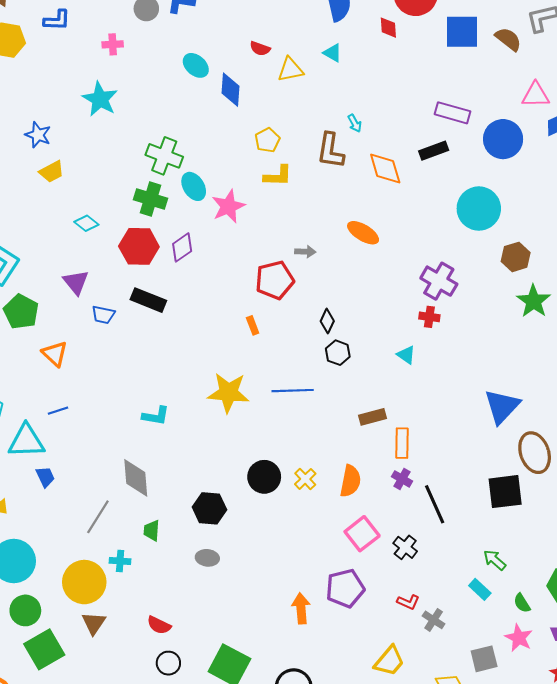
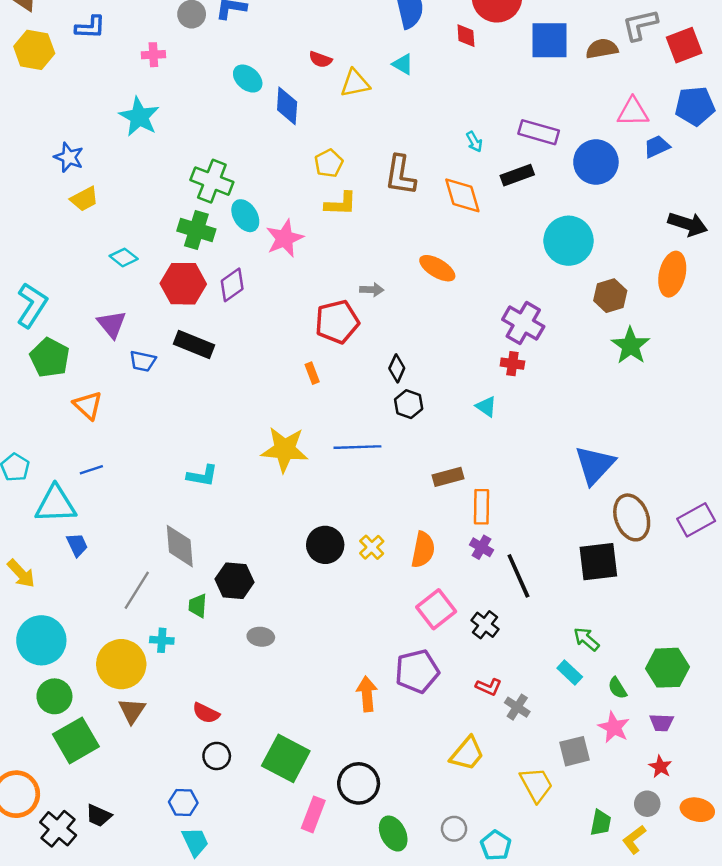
brown semicircle: (508, 39) -> (602, 49), turned -48
cyan arrow: (355, 123) -> (474, 142), moved
black hexagon: (209, 508) -> (235, 581), moved

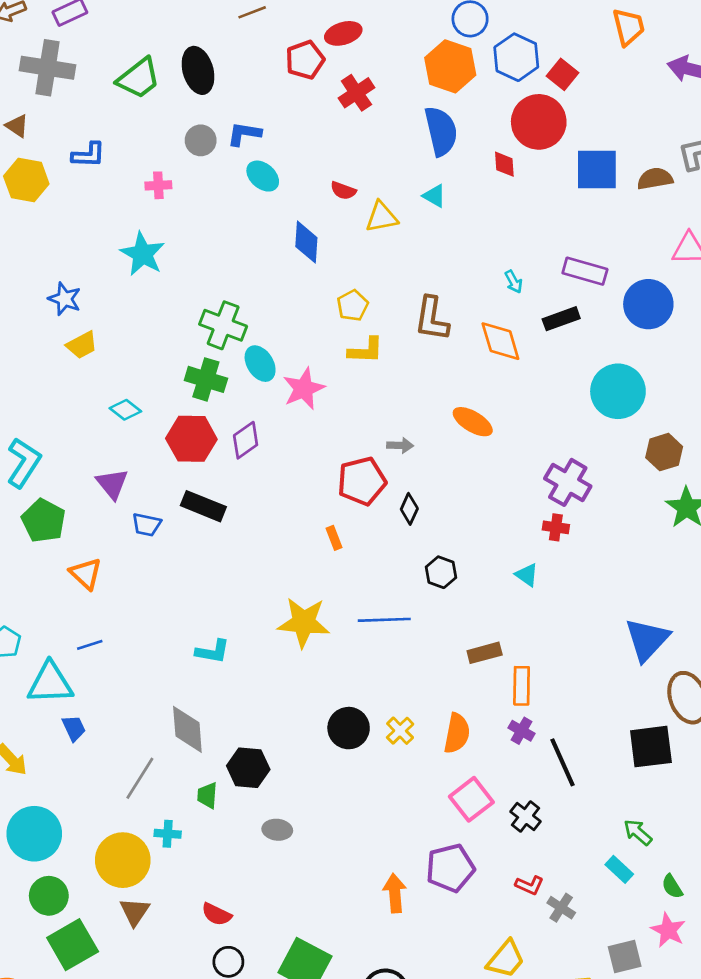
cyan ellipse: (248, 79) -> (263, 176), moved
black diamond: (397, 368) -> (409, 509), moved

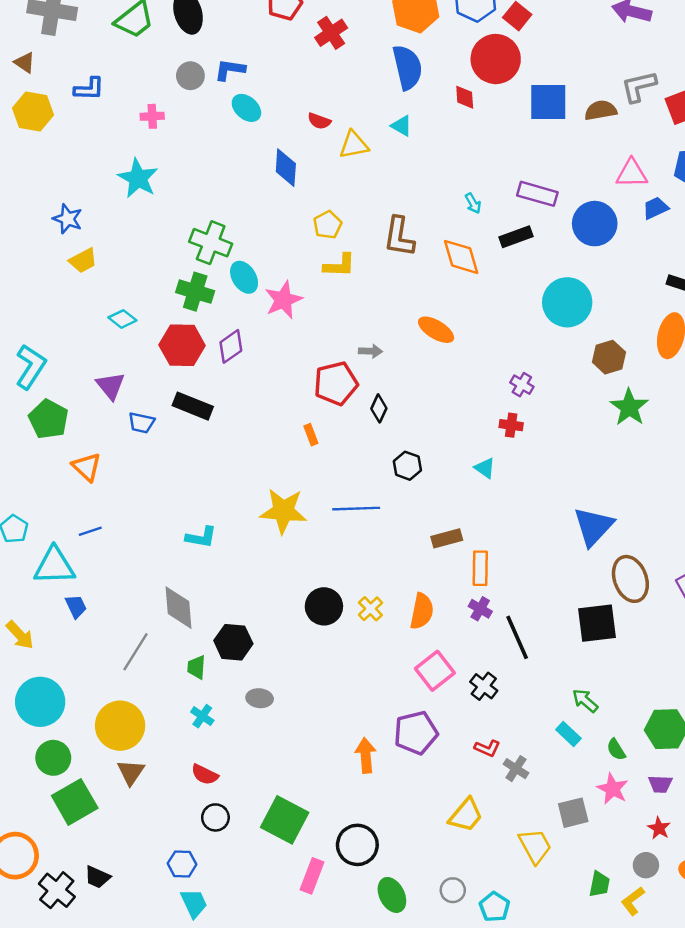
purple cross: (568, 482) -> (522, 385), size x0.6
cyan cross: (168, 834) -> (202, 716), moved, turned 30

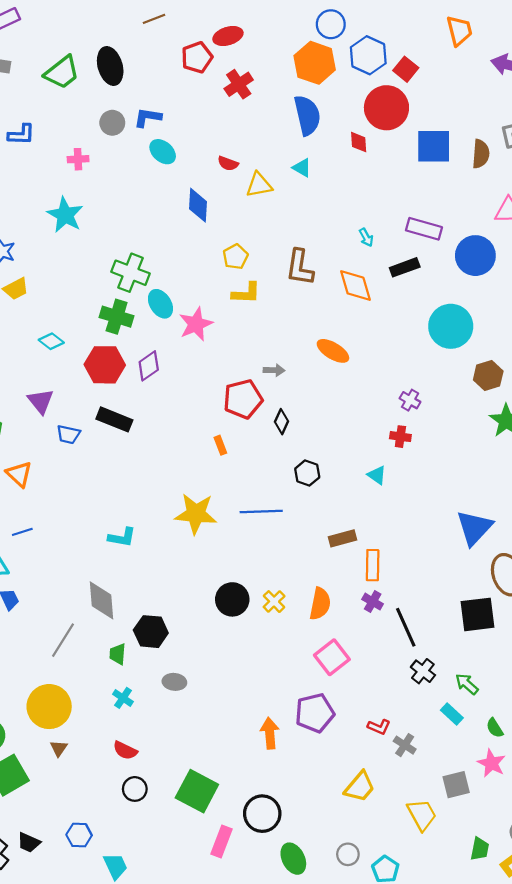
brown semicircle: (601, 110) -> (481, 154), turned 104
black cross: (484, 686) -> (423, 671), moved
brown triangle: (131, 772) -> (59, 748), size x0.7
blue hexagon: (182, 864) -> (79, 835), moved

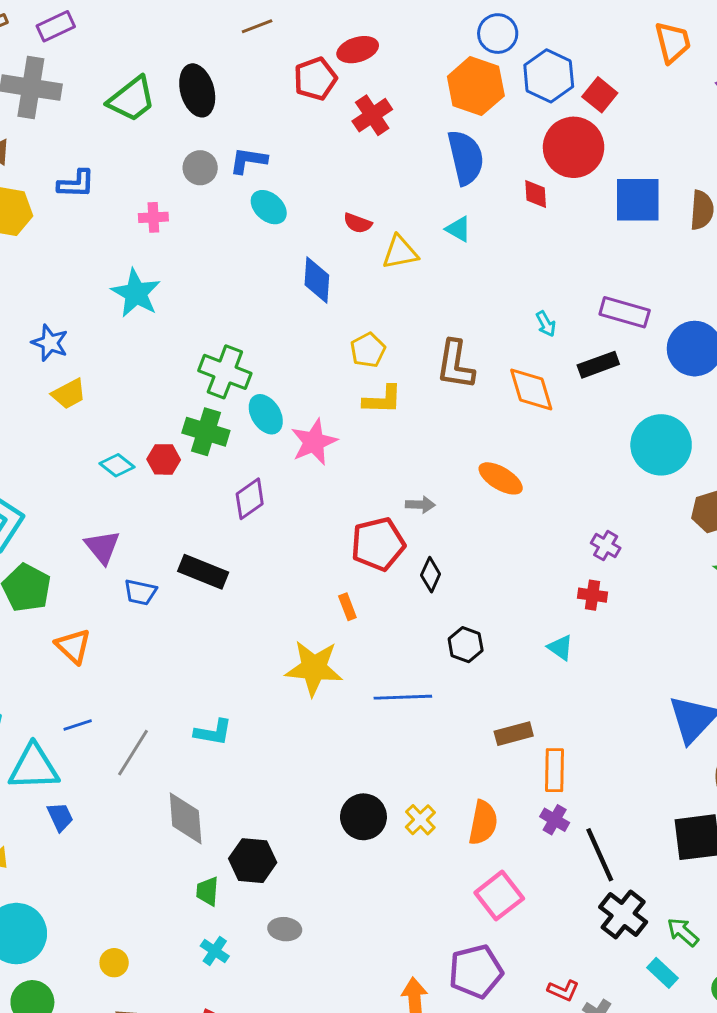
red hexagon: (105, 365) -> (164, 459), moved, size x0.6
yellow star: (196, 514) -> (314, 668), moved
gray line: (63, 640) -> (133, 753), moved
black cross: (423, 671) -> (623, 915), size x1.4
yellow circle: (49, 707) -> (114, 963), size x0.5

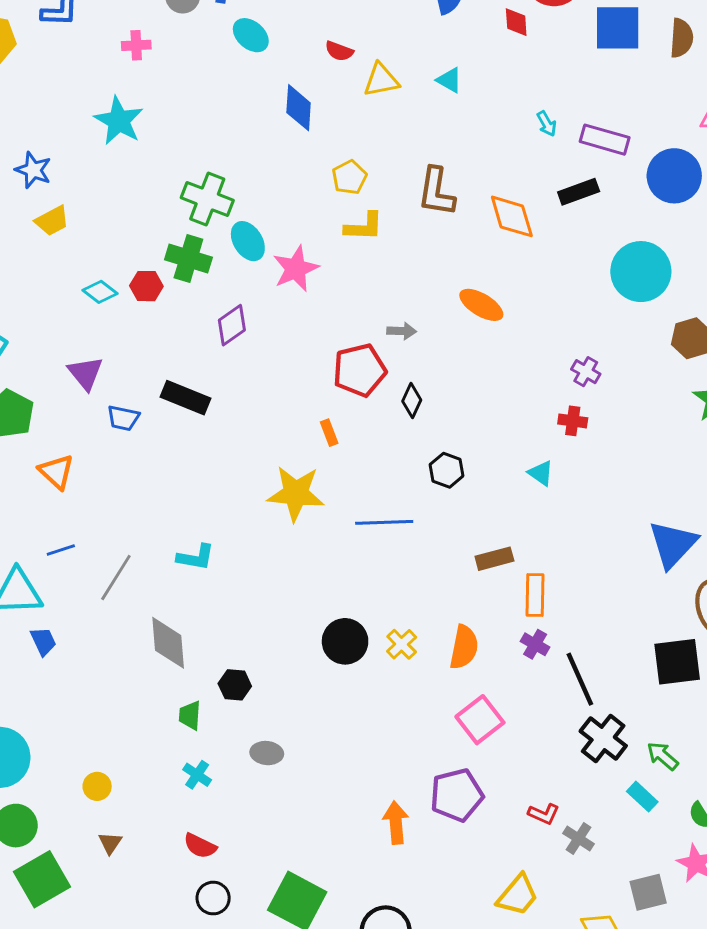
cyan triangle: (458, 229) -> (449, 80), moved
cyan arrow: (546, 324) -> (547, 124), moved
black hexagon: (253, 861) -> (235, 685), size x0.7

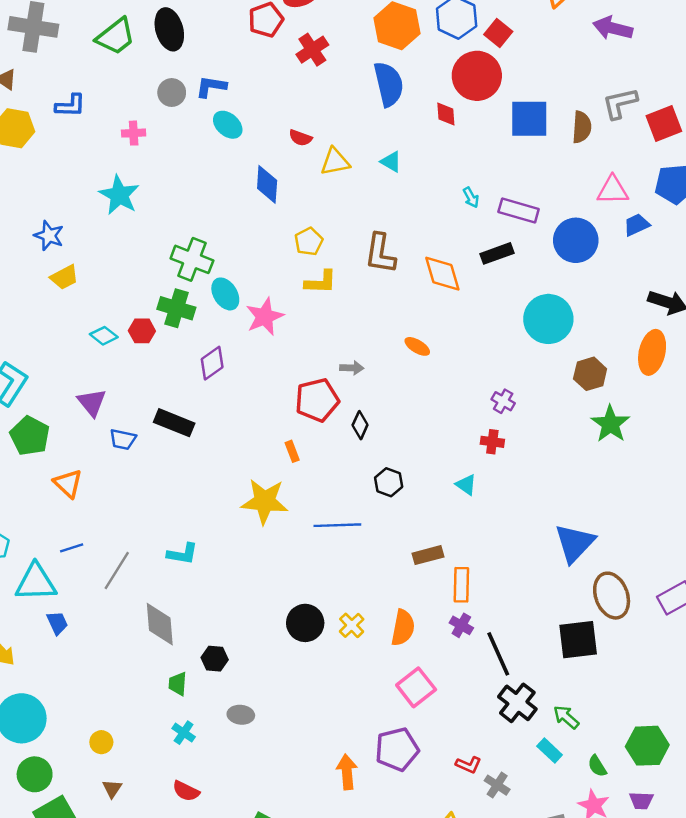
orange ellipse: (481, 305) -> (417, 346), size x0.7

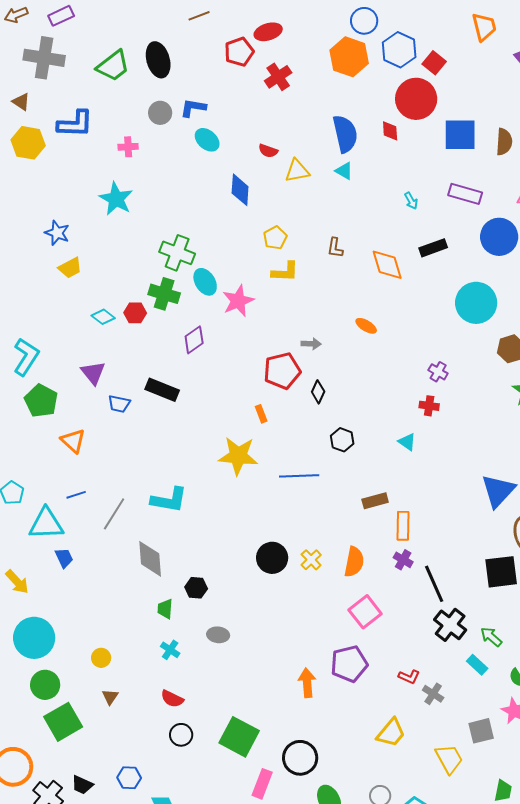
blue semicircle: (389, 84) -> (345, 134), moved
blue L-shape: (70, 106) -> (75, 124), size x1.4
purple rectangle: (519, 211) -> (465, 194), moved
brown L-shape: (380, 253) -> (335, 248), size x0.6
cyan L-shape: (182, 554) -> (169, 500), size x1.4

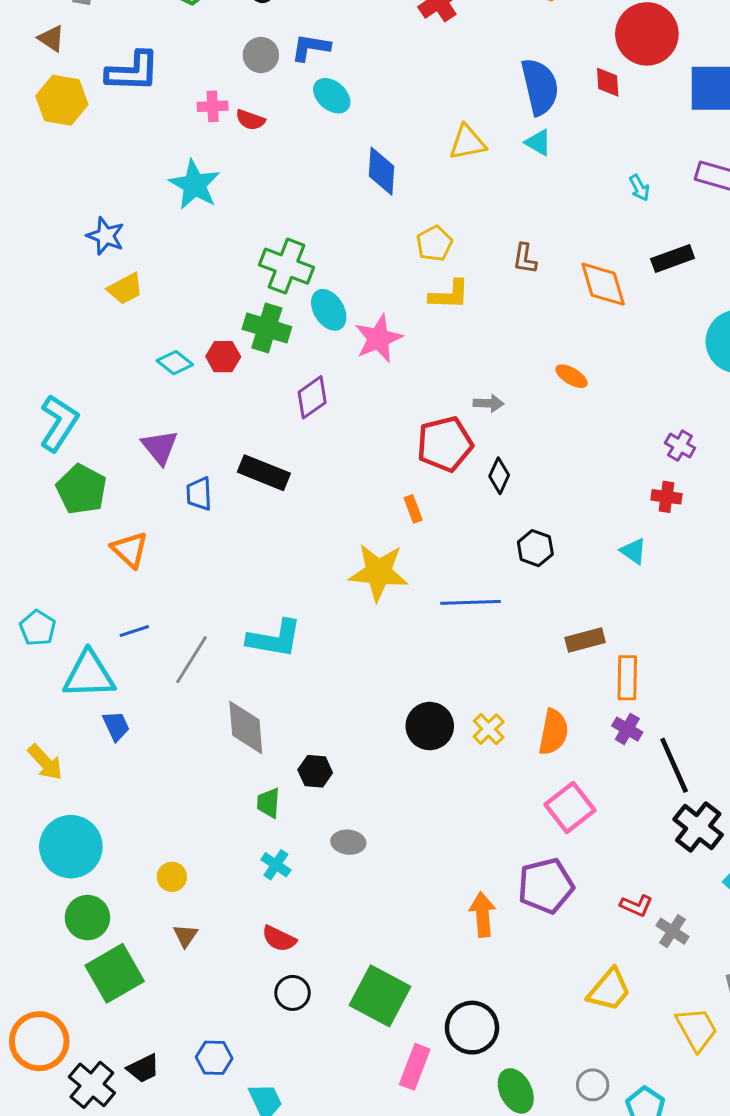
red semicircle: (268, 151) -> (250, 120), moved
blue trapezoid: (119, 404) -> (199, 494), turned 75
black trapezoid: (82, 785) -> (143, 1068), turned -50

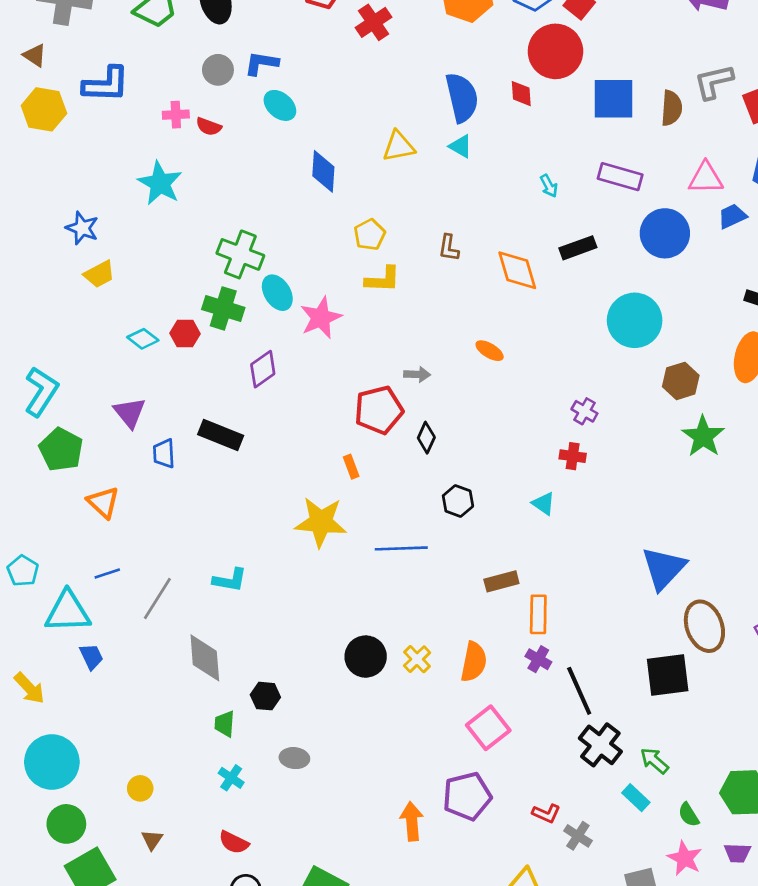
cyan L-shape: (274, 639) -> (230, 580), size x0.7

